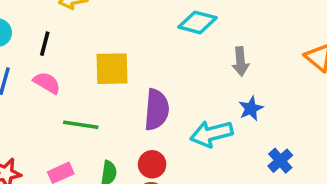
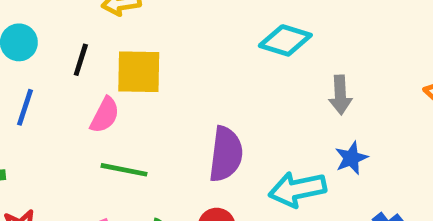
yellow square: (112, 69) -> (139, 72), moved
pink semicircle: (47, 83) -> (105, 115), moved, turned 84

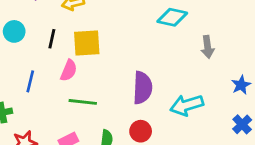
blue line: (25, 107) -> (30, 81), moved
blue star: (351, 158) -> (241, 85), moved

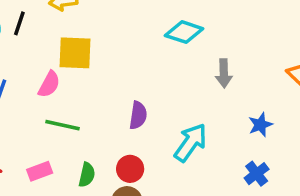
black line: (52, 39) -> (19, 23), moved
purple semicircle: (142, 88) -> (138, 115), size x0.7
cyan arrow: (187, 105) -> (191, 143), turned 136

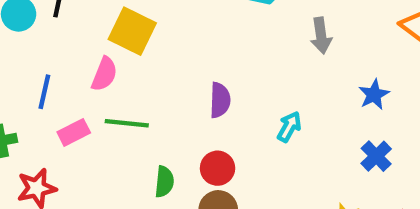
yellow square: (75, 53) -> (132, 31), turned 30
cyan arrow: (191, 143) -> (289, 127), size x0.6
pink rectangle: (40, 171) -> (74, 132), moved

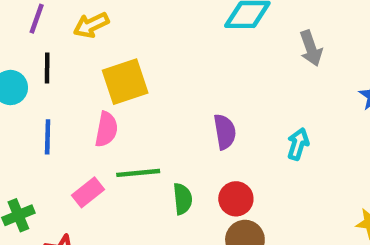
yellow square: (132, 31) -> (125, 82), turned -33
blue line: (44, 92) -> (48, 137), moved
green semicircle: (164, 182) -> (183, 199), moved

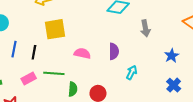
black line: (47, 68) -> (34, 52), moved
pink semicircle: (106, 129) -> (82, 53), moved, turned -98
purple semicircle: (225, 132) -> (114, 51), moved

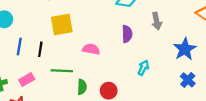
purple semicircle: (114, 51) -> (127, 34), moved
blue star: (172, 56) -> (185, 49), size x1.5
pink rectangle: (29, 79) -> (27, 79), moved

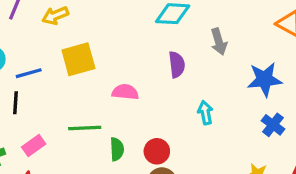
blue line: (19, 46) -> (29, 73), moved, turned 70
black line: (40, 49) -> (16, 103), moved
blue star: (185, 49) -> (265, 79), turned 30
cyan arrow: (143, 68) -> (205, 113), turned -32

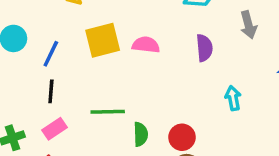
blue line: (29, 73) -> (51, 54), turned -50
pink semicircle: (125, 92) -> (146, 45), moved
black line: (16, 103) -> (51, 91), moved

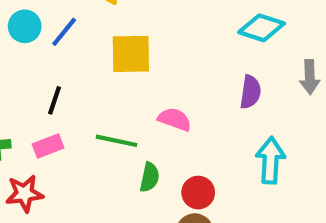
pink semicircle: (146, 45) -> (175, 119), moved
blue line: (51, 54) -> (64, 32), moved
cyan arrow: (233, 98) -> (270, 160), size x1.5

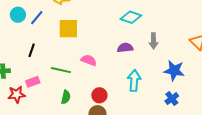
purple semicircle: (250, 92) -> (125, 48), turned -105
pink rectangle: (48, 146) -> (33, 82), moved
green semicircle: (150, 177) -> (66, 97), moved

